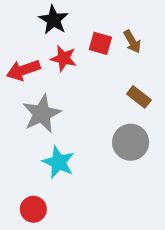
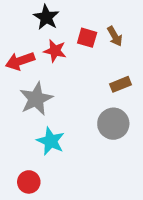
brown rectangle: (139, 97) -> (121, 84), turned -60

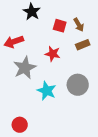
red star: (55, 51) -> (53, 54), moved
brown rectangle: (121, 84) -> (83, 45), moved
cyan star: (51, 141) -> (47, 91), moved

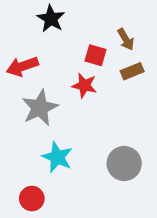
red square: (60, 26) -> (96, 55), moved
gray circle: (78, 85) -> (124, 163), moved
cyan star: (47, 91) -> (57, 157), moved

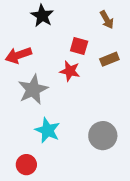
brown arrow: (126, 39) -> (107, 20), moved

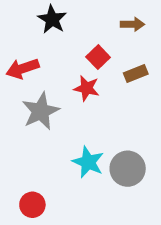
brown arrow: (107, 20) -> (132, 24), turned -60
red square: (79, 46) -> (98, 57), turned 30
cyan star: (47, 130) -> (88, 162), moved

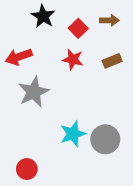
red square: (98, 57) -> (78, 28), moved
red star: (87, 88) -> (73, 60), moved
cyan star: (88, 162) -> (73, 134), turned 30

